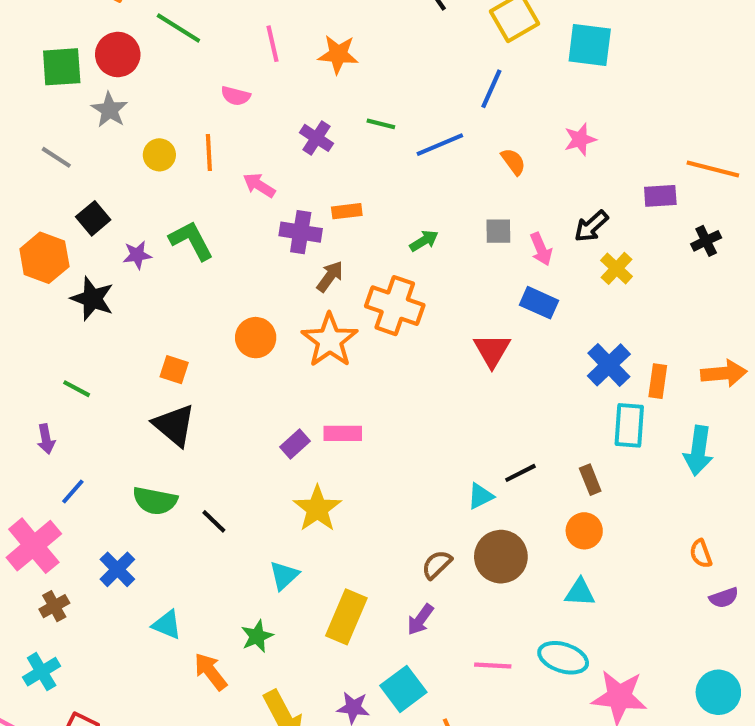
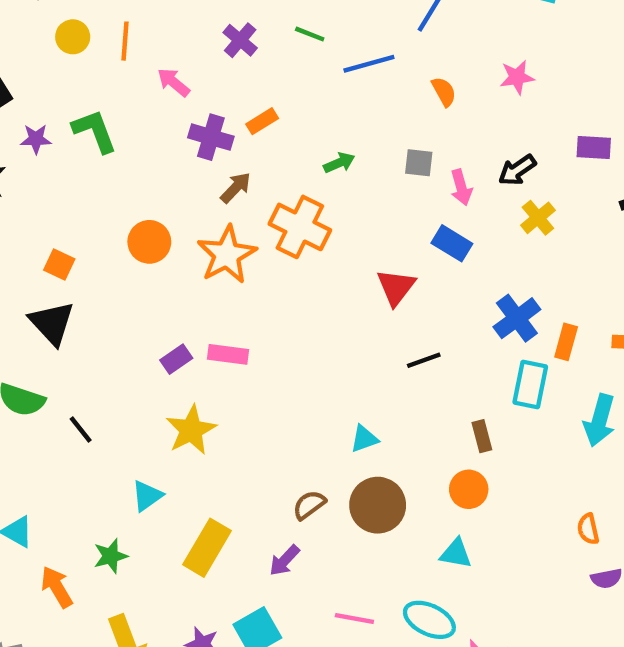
orange rectangle: (347, 211) -> (262, 121), turned -32
black line: (520, 473) -> (424, 360), moved

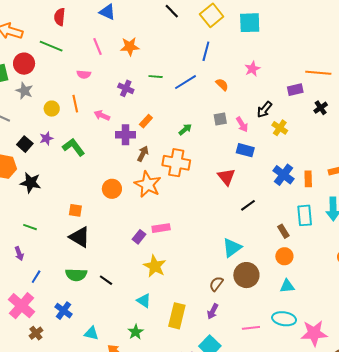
purple star: (36, 139) -> (46, 138), moved
cyan rectangle: (530, 385) -> (305, 215), moved
cyan triangle: (364, 439) -> (232, 248), size x1.5
cyan triangle: (147, 496) -> (144, 301), turned -35

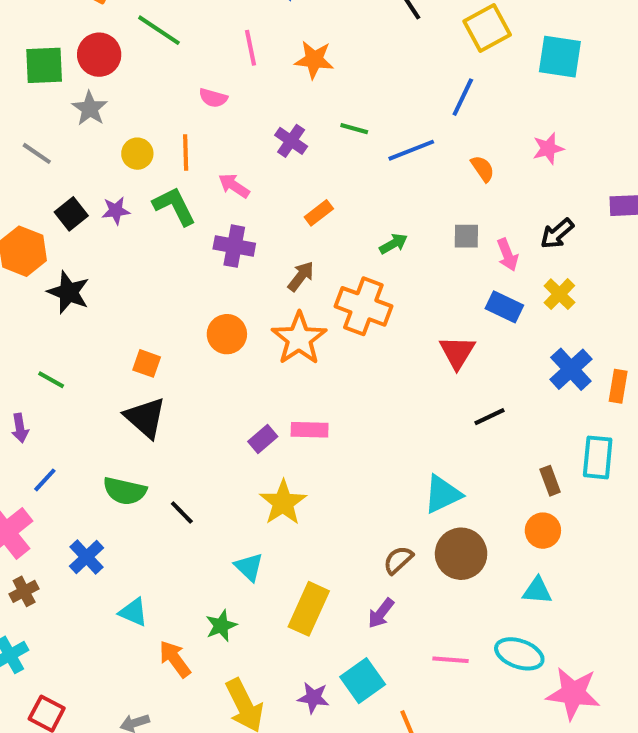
yellow cross: (280, 128) -> (559, 294), moved
purple cross: (125, 135) -> (234, 246), moved
green L-shape: (74, 147) -> (174, 206), moved

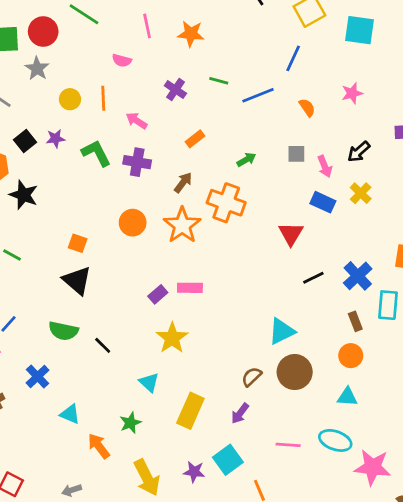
green L-shape: (174, 206) -> (96, 153), moved
blue cross: (571, 369) -> (358, 276), moved

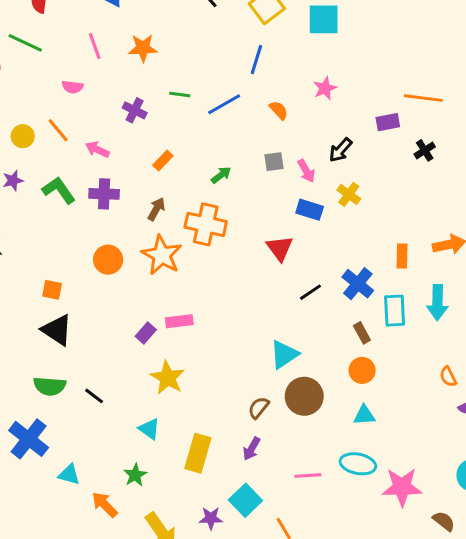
orange line: (103, 98) -> (58, 130), turned -30
blue cross: (38, 377) -> (29, 439), size x1.5

